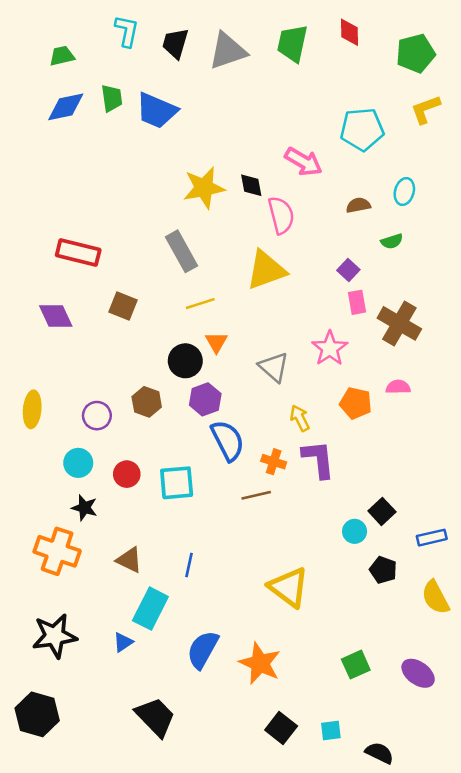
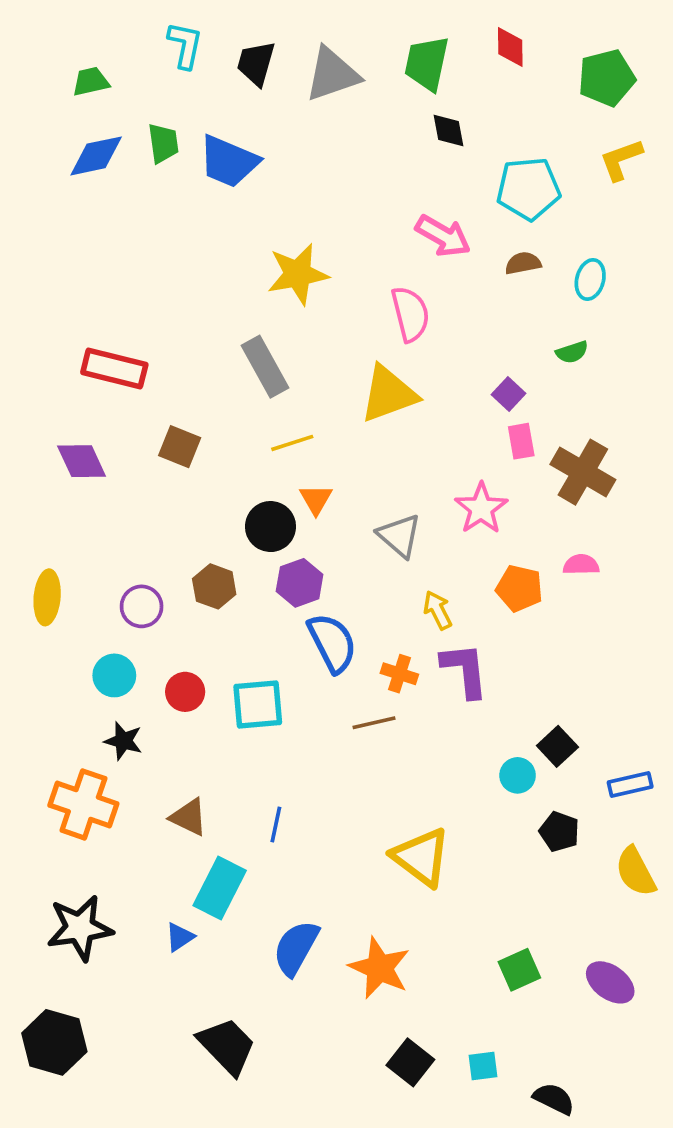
black diamond: (251, 185) -> (448, 131), moved
brown semicircle: (358, 205) -> (523, 263), moved

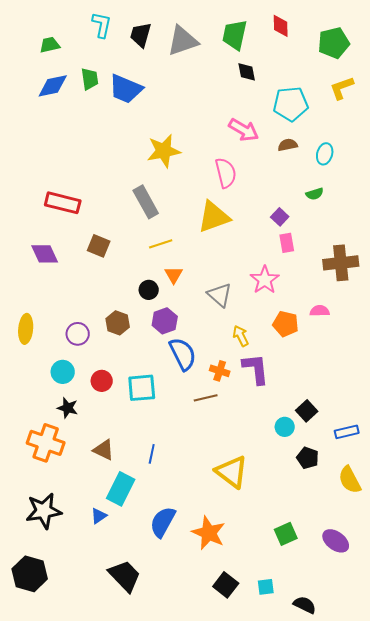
brown cross: (583, 472) -> (341, 263), moved, turned -36
black circle: (270, 527) -> (149, 290), size x0.7

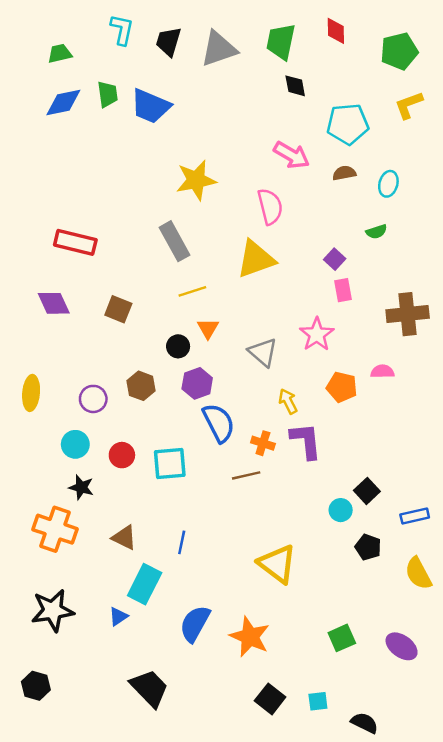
brown square: (99, 246) -> (118, 309), moved
black hexagon: (30, 574) -> (36, 686), size x0.7

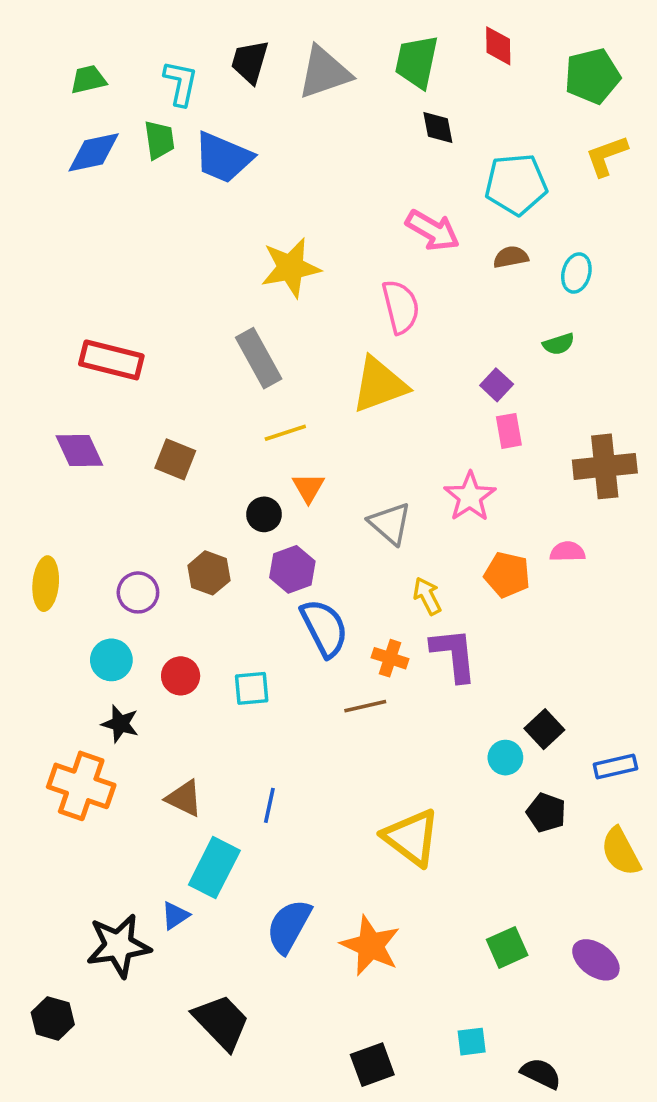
cyan L-shape: (122, 30) -> (181, 83), moved
cyan square: (170, 463) -> (252, 688), size x0.7
black star: (53, 610) -> (118, 946), moved
black square: (270, 699) -> (372, 1065), moved, turned 32

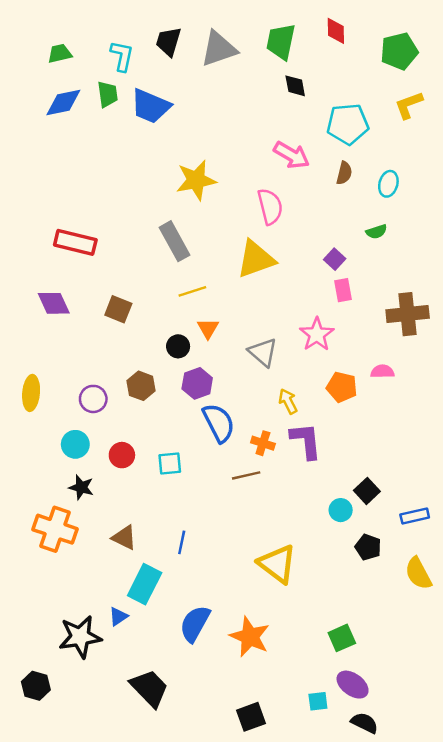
brown semicircle: (511, 257) -> (344, 173), turned 115
purple ellipse: (596, 960) -> (353, 685), moved

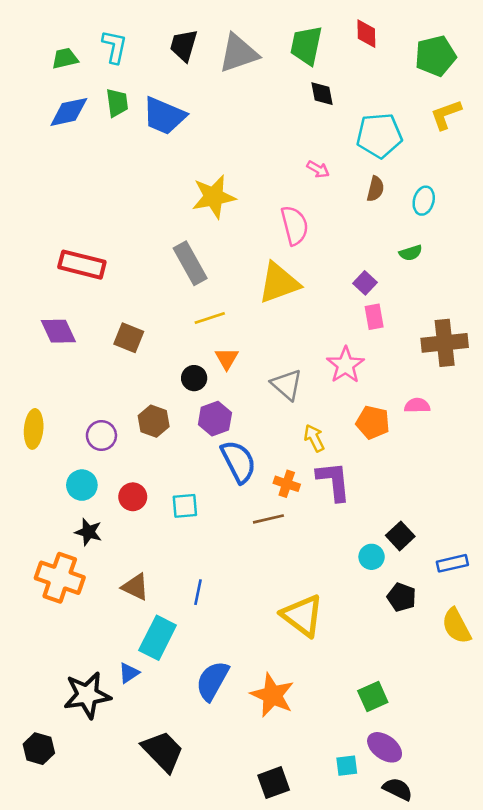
cyan L-shape: (122, 56) -> (115, 47), moved
pink arrow: (292, 155) -> (318, 169), size x0.6

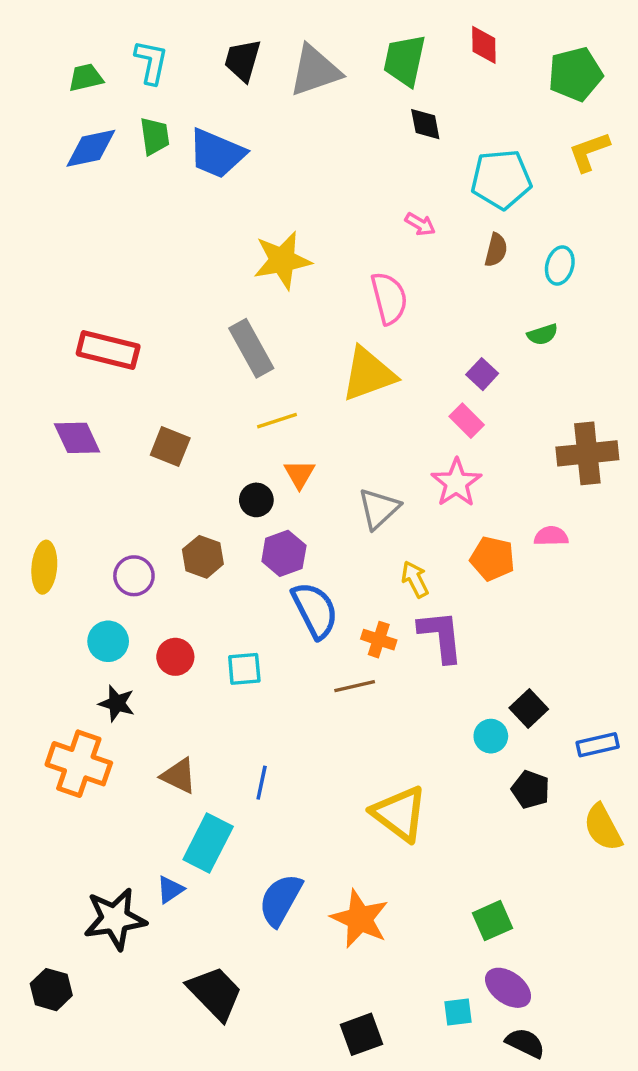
pink rectangle: (374, 317) -> (467, 421), moved, turned -35
gray triangle: (287, 385) -> (379, 509), turned 36

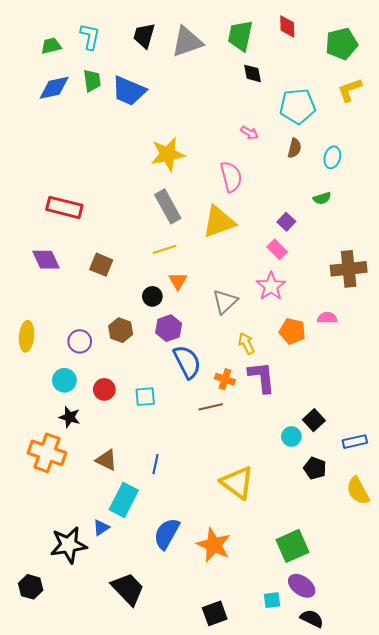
gray rectangle: (251, 348) -> (168, 206), moved
green square: (493, 921) -> (292, 546), size x1.4

